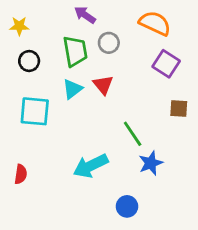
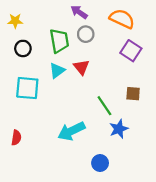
purple arrow: (85, 15) -> (79, 12), moved
brown square: (179, 109) -> (133, 94), moved

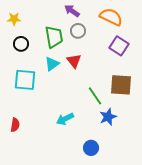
brown square: (133, 94) -> (121, 85), size x1.6
cyan arrow: (71, 131) -> (65, 119), size x0.7

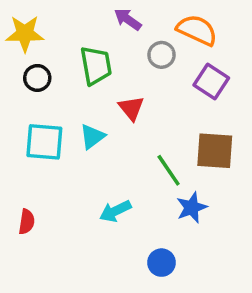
yellow star: (14, 19) -> (25, 34), size x1.5
gray circle: (78, 31) -> (162, 55), moved
cyan triangle: (52, 64) -> (92, 137), moved

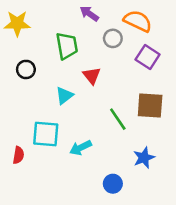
black circle: (37, 78) -> (26, 69), moved
cyan square: (44, 142) -> (46, 134), moved
blue star: (192, 208) -> (144, 158), moved

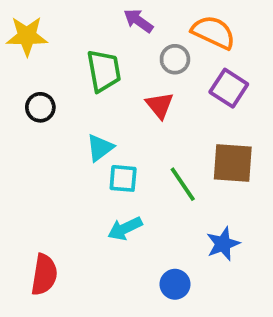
red triangle: (92, 76) -> (160, 105), moved
cyan square: (46, 134) -> (123, 178), moved, size x0.7
red semicircle: (18, 155) -> (44, 275), moved, size x1.5

